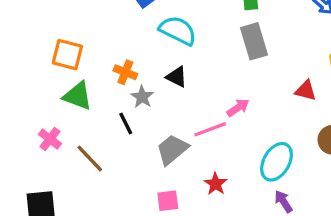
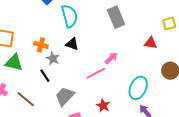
cyan semicircle: (178, 30) -> (70, 16), turned 55
gray trapezoid: (172, 149) -> (65, 96), moved

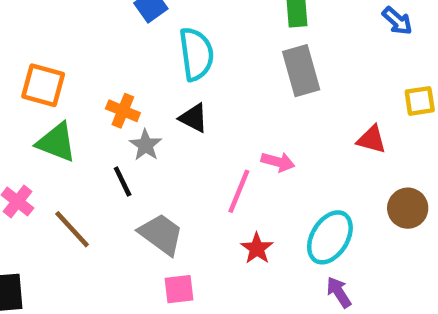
pink arrow: (111, 58) -> (278, 162), turned 48
pink line: (96, 73) -> (239, 191), turned -48
gray trapezoid: (65, 96) -> (161, 234), turned 75
red star: (103, 105) -> (257, 248), moved

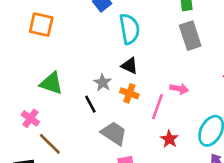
orange square: (43, 85) -> (41, 25), moved
orange cross: (123, 111) -> (129, 93), moved
brown line: (72, 229) -> (50, 144), moved

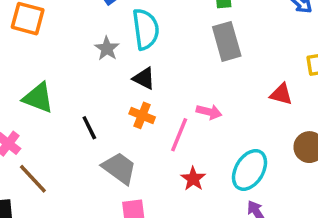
gray star: (103, 83) -> (107, 48), moved

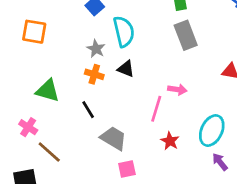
orange cross: (142, 115) -> (94, 74), moved

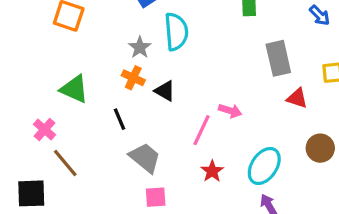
gray rectangle: (186, 35) -> (278, 58), moved
black triangle: (126, 69) -> (165, 91), moved

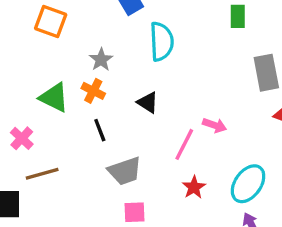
gray star: (140, 47) -> (101, 60), moved
orange cross: (133, 78) -> (93, 91), moved
gray trapezoid: (145, 158) -> (125, 171), turned 120
brown line: (65, 163) -> (42, 174), turned -68

